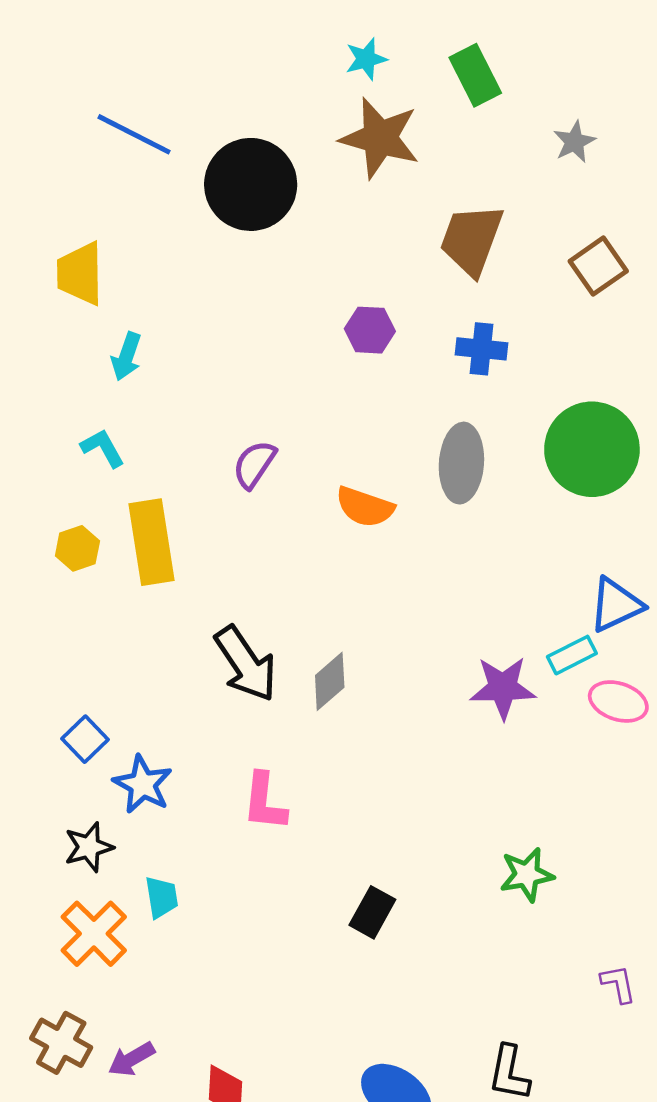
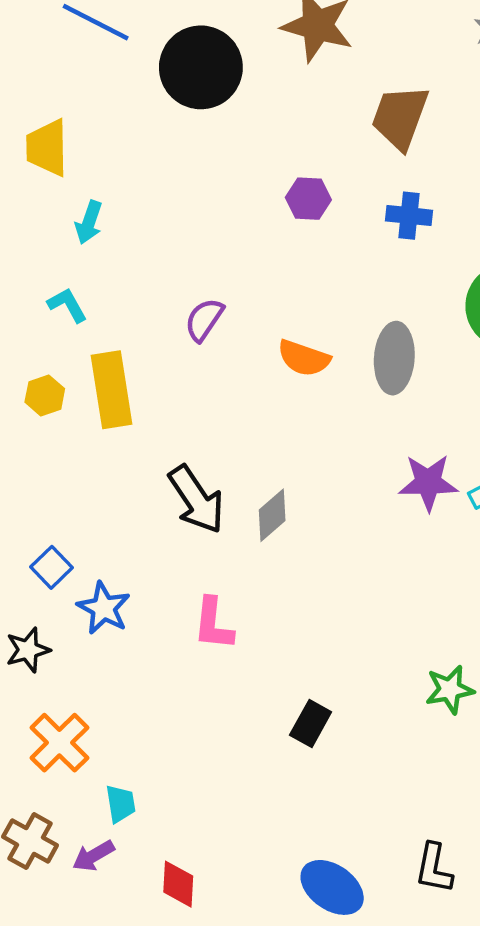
gray ellipse: (461, 463) -> (394, 358), moved
purple star: (503, 688) -> (428, 483), moved
black star: (89, 847) -> (28, 650), moved
cyan trapezoid: (162, 897) -> (121, 804), moved

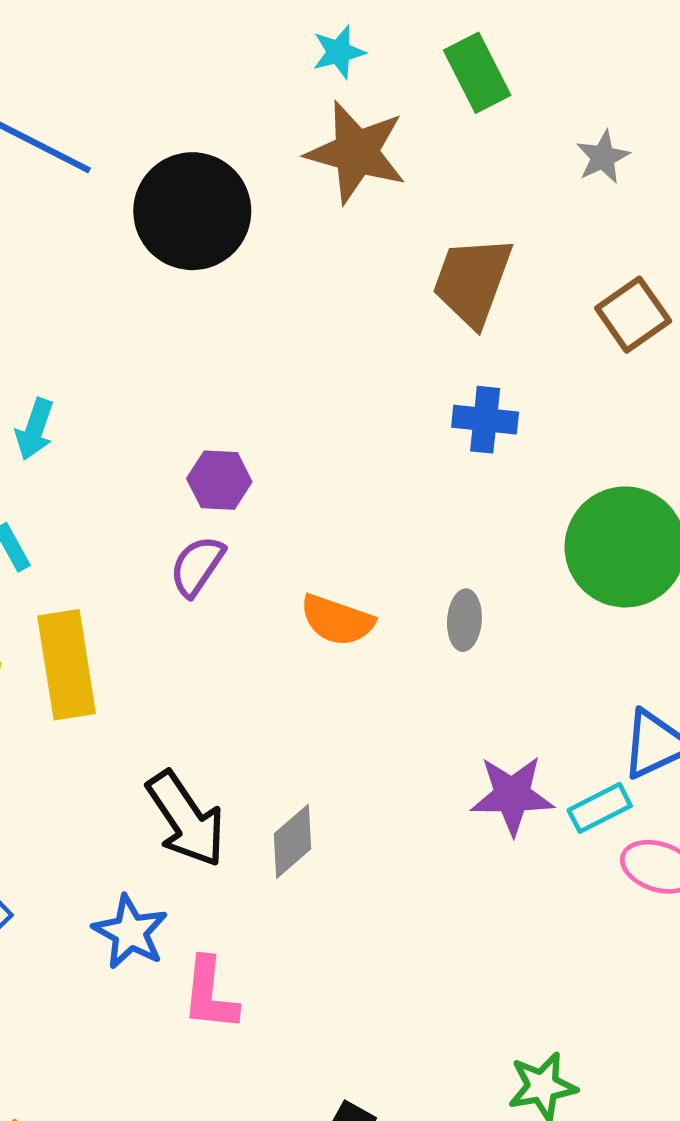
purple hexagon: (308, 199) -> (219, 480), moved
gray ellipse: (394, 358) -> (464, 620), size x0.6
blue star: (104, 608) -> (130, 932), moved

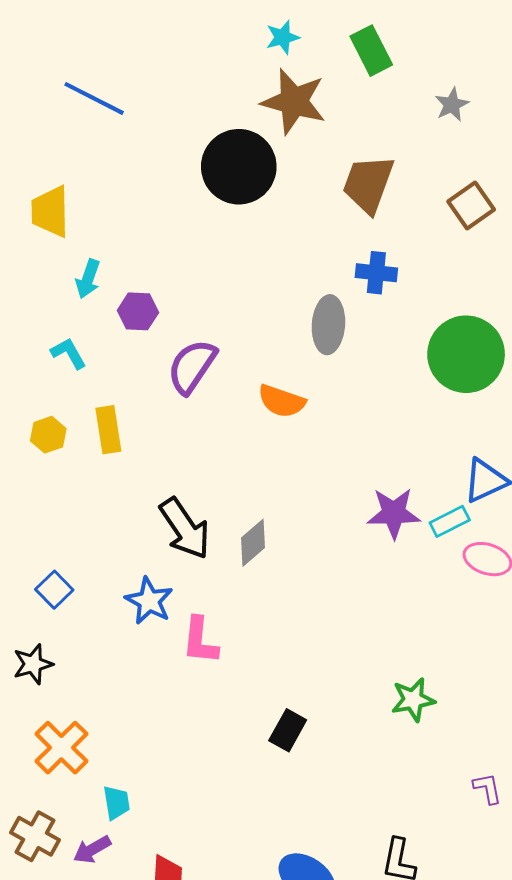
black circle: (192, 211) -> (239, 167), moved
purple hexagon: (219, 480) -> (138, 311), moved
purple semicircle: (197, 566) -> (192, 366), size x1.4
gray ellipse: (464, 620) -> (328, 325), moved, size x1.5
yellow rectangle: (67, 665) -> (108, 430), size x0.7

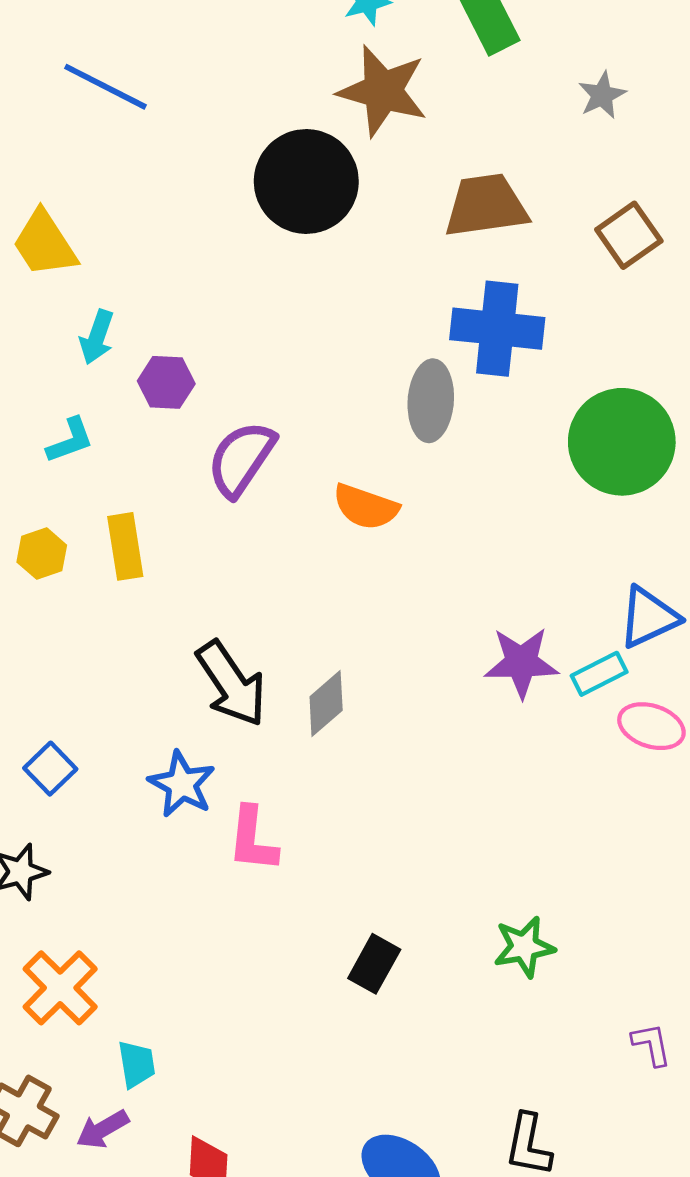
brown trapezoid: (368, 184) -> (486, 206), turned 62
yellow trapezoid: (50, 212) -> (45, 244), turned -32
blue cross: (376, 273) -> (497, 329), size x1.6
cyan L-shape: (69, 353) -> (70, 440), turned 99
green star: (413, 700) -> (524, 947), moved

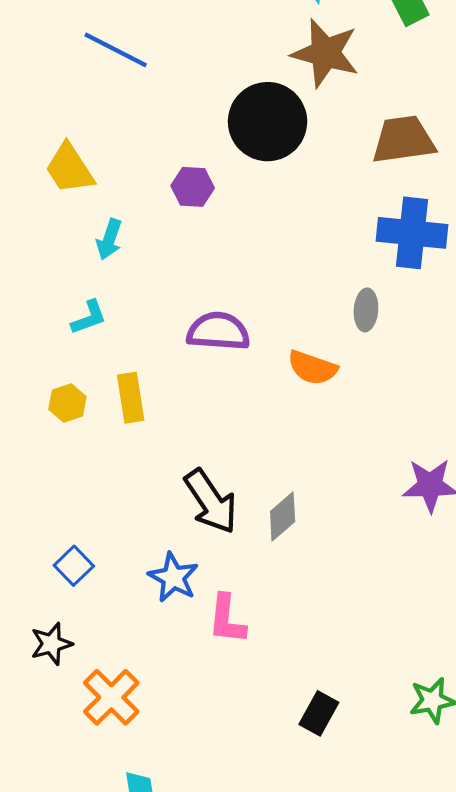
purple hexagon: (166, 382) -> (193, 187), moved
gray ellipse: (431, 401) -> (366, 310), moved, size x0.7
purple semicircle: (241, 459) -> (218, 331), turned 60
orange cross: (60, 988) -> (111, 697), moved

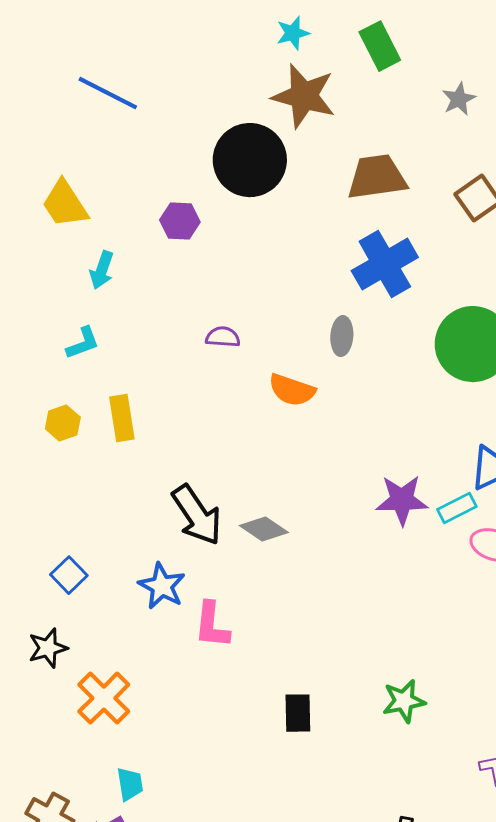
blue cross: (412, 233) -> (385, 264), turned -36
purple semicircle: (218, 331) -> (223, 337), moved, size x0.6
gray diamond: (283, 516) -> (264, 529), turned 75
black rectangle: (319, 713) -> (298, 713), turned -30

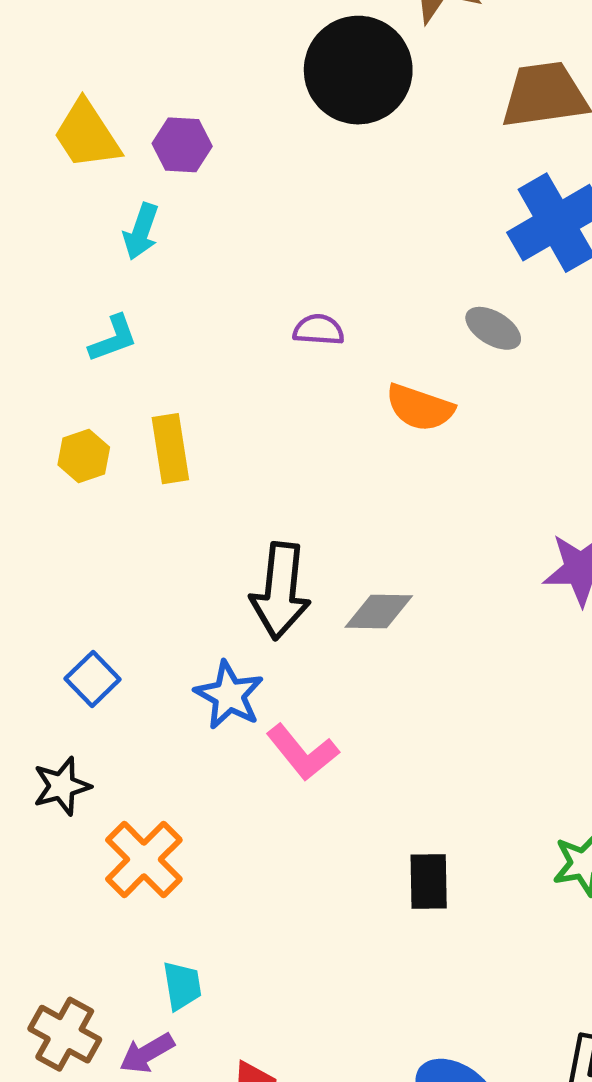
purple hexagon: (180, 221) -> (182, 145), moved
gray ellipse: (342, 336) -> (493, 328), turned -63
black arrow: (197, 515) -> (280, 591), turned 40
gray diamond: (264, 529) -> (379, 612), turned -33
pink L-shape: (212, 625) -> (302, 752), turned -45

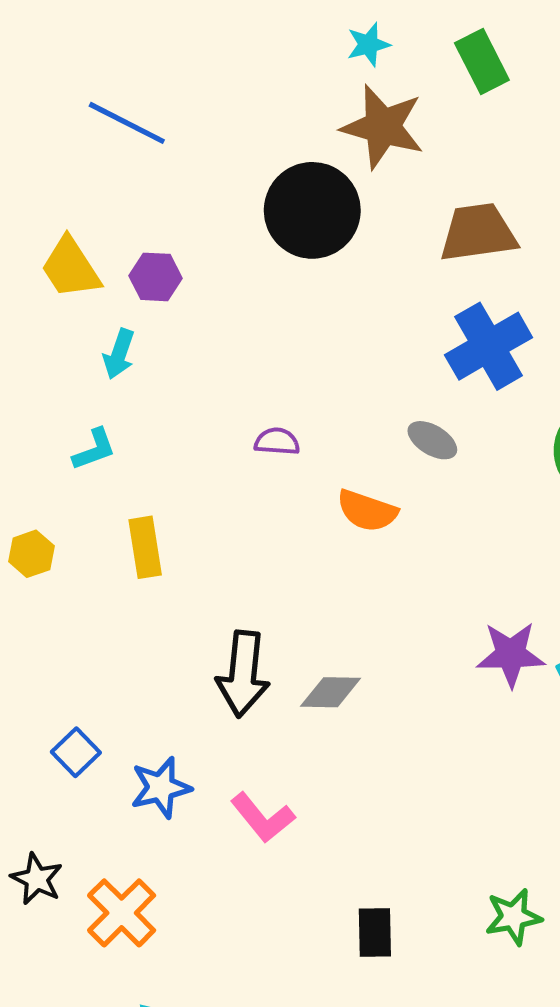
yellow hexagon: (84, 456) -> (31, 554), moved
blue star: (229, 695) -> (161, 788), moved, turned 30
black star: (62, 786) -> (37, 879), moved, turned -30

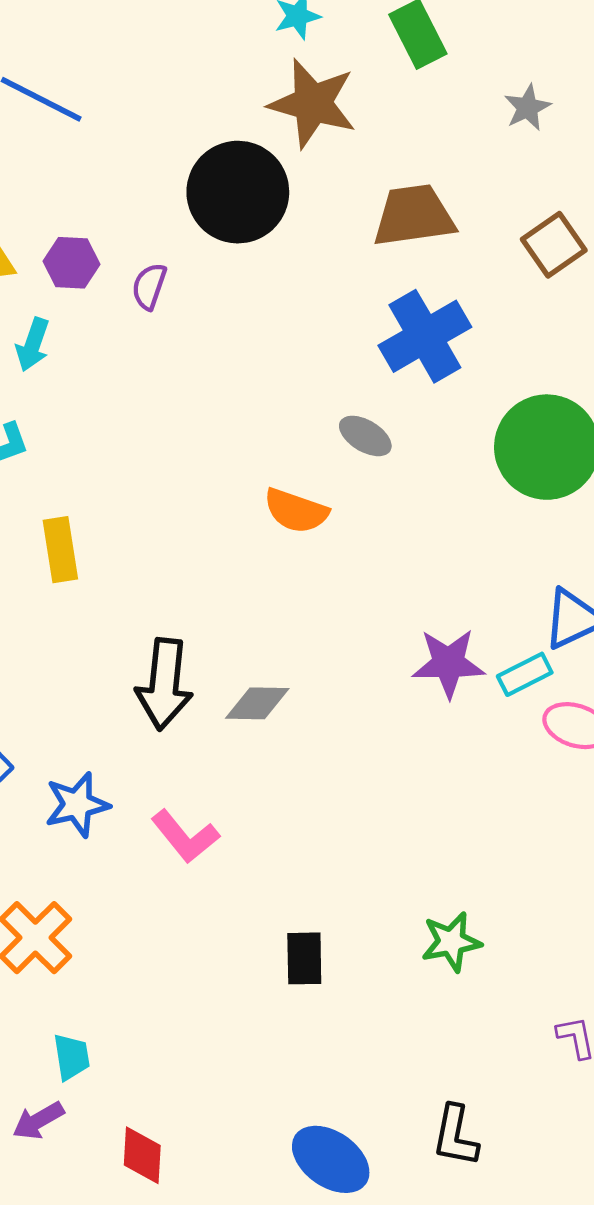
purple semicircle: (277, 442) -> (149, 286), moved, turned -75

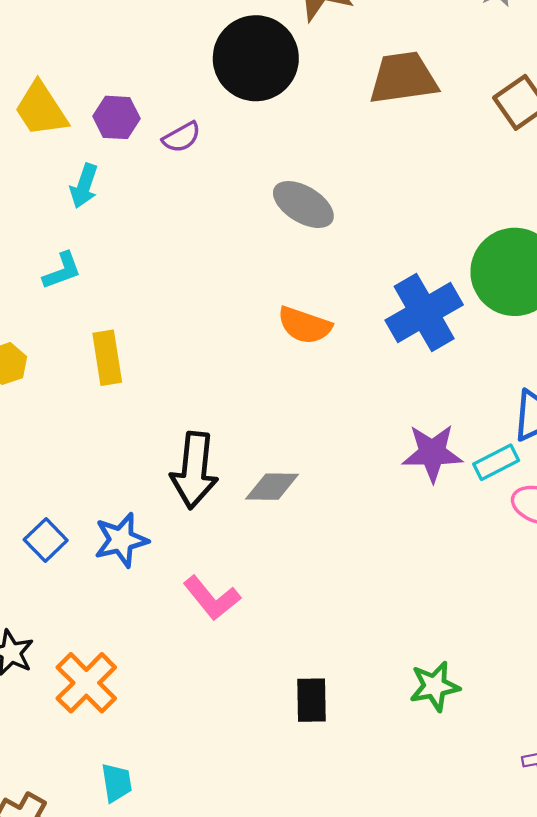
purple semicircle: (149, 286) -> (182, 137), turned -138
blue cross: (425, 336) -> (424, 312), moved
gray ellipse: (365, 436) -> (303, 205), moved, size x1.4
blue star: (77, 805) -> (121, 540), moved

